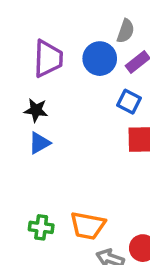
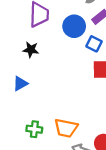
blue circle: (100, 59) -> (74, 26), moved
blue triangle: (39, 143) -> (20, 84), moved

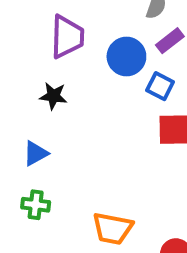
green cross: (34, 129) -> (36, 205), moved

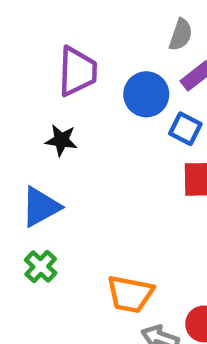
blue triangle: (36, 153) -> (41, 207), size x1.4
green cross: (36, 205) -> (41, 267), turned 36

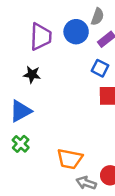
blue circle: (146, 94) -> (76, 32), moved

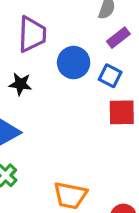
blue circle: (76, 32) -> (74, 63), moved

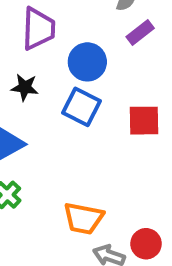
blue square: (110, 76) -> (81, 107), moved, size x1.4

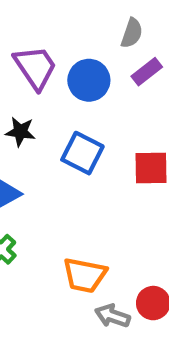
purple trapezoid: (38, 29) -> (35, 67), turned -36
blue circle: (87, 62) -> (89, 80), moved

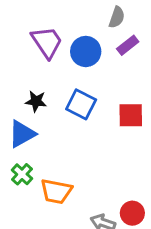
black star: (20, 132) -> (36, 101), moved
orange trapezoid: (85, 275) -> (56, 191), moved

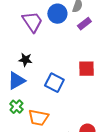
blue circle: (86, 51) -> (57, 14), moved
blue square: (81, 104) -> (54, 83), moved

